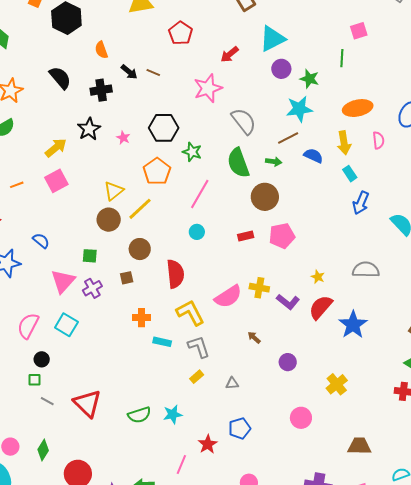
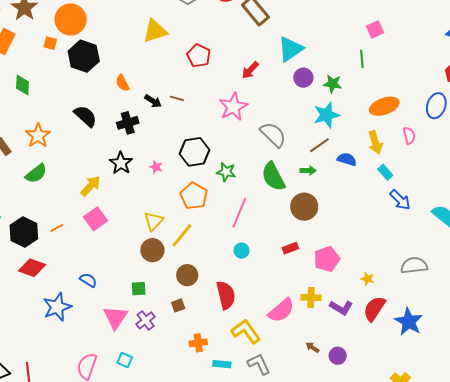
blue arrow: (361, 203) -> (400, 200), turned -60
pink pentagon: (282, 236) -> (327, 259), moved
cyan square: (66, 325) -> (125, 360), size x0.7
purple circle: (288, 362) -> (338, 356), moved

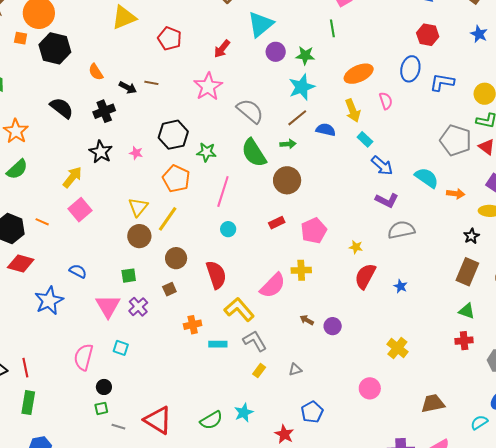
orange line: (57, 228) -> (42, 222), turned 56
purple L-shape: (341, 308) -> (387, 200), moved
blue star: (409, 322) -> (401, 286), size x0.5

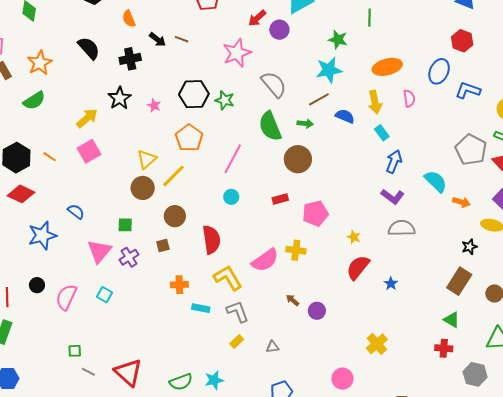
purple circle: (276, 52) -> (279, 30), moved
green star: (206, 152) -> (225, 100), moved
blue arrow: (382, 166) -> (394, 162), turned -120
black circle: (104, 387) -> (37, 285), moved

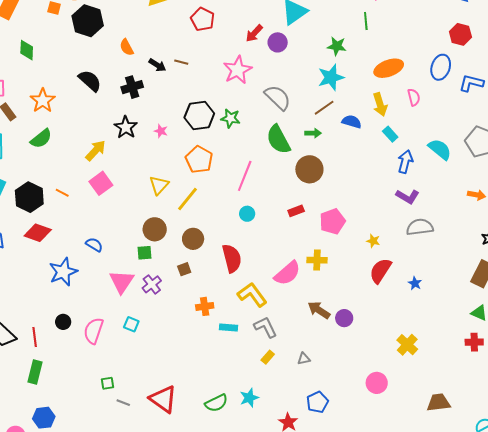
cyan semicircle: (436, 181) -> (440, 149), moved
brown circle: (143, 188) -> (155, 229), moved
brown arrow: (293, 300) -> (319, 310), size x1.6

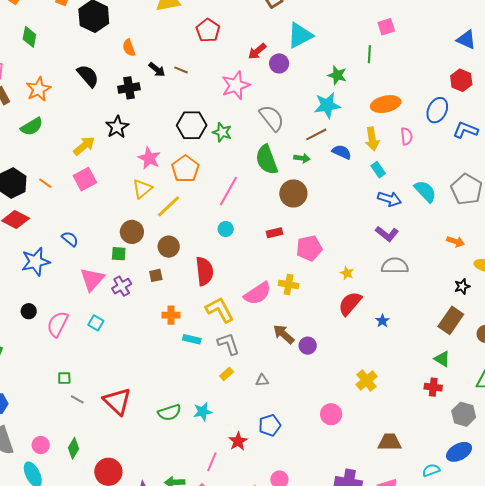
pink star: (161, 131) -> (149, 158), moved, size x1.6
blue arrow: (405, 162) -> (389, 199), turned 85

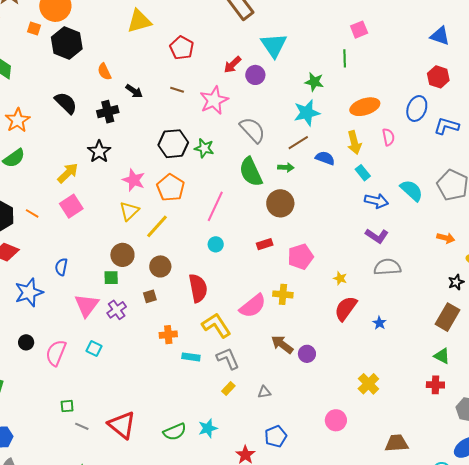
cyan triangle: (300, 35) -> (274, 45), turned -32
brown line: (181, 70) -> (177, 90), moved
blue semicircle: (70, 239) -> (61, 267), turned -114

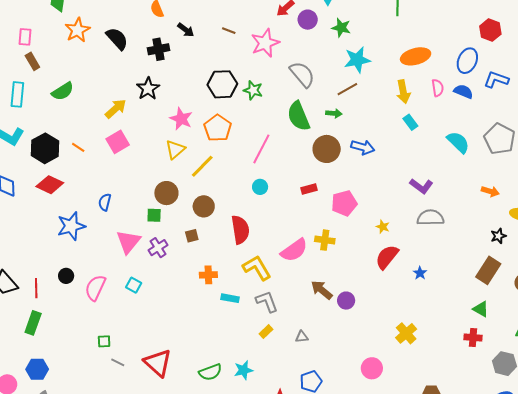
green star: (314, 82) -> (341, 28), moved
orange star: (18, 120) -> (78, 30), moved
blue semicircle: (325, 158) -> (463, 91), moved
blue arrow: (376, 201) -> (363, 147), moved

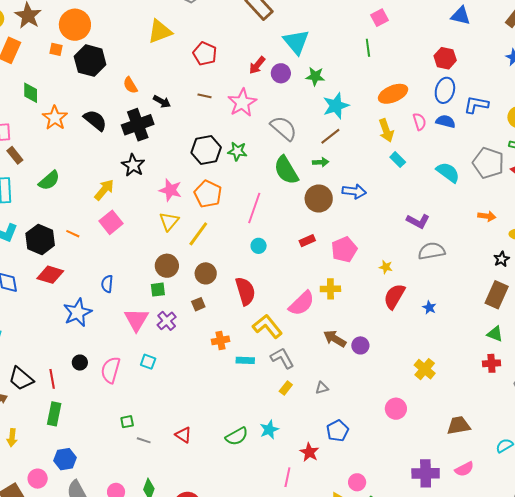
red hexagon: (490, 30) -> (445, 58), moved
black cross: (158, 49) -> (138, 125), size x1.4
red triangle: (158, 363) -> (183, 435), size x0.6

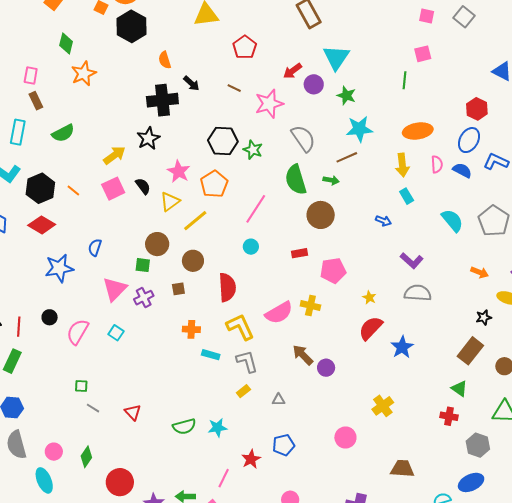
black semicircle: (95, 120) -> (143, 186), moved, size x0.7
blue arrow: (354, 191) -> (383, 221), moved, size x0.7
blue star: (429, 307) -> (402, 347), size x1.6

